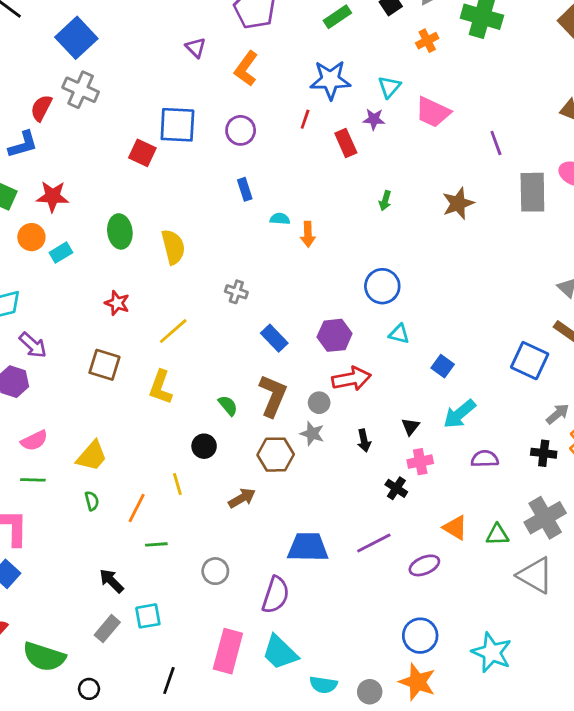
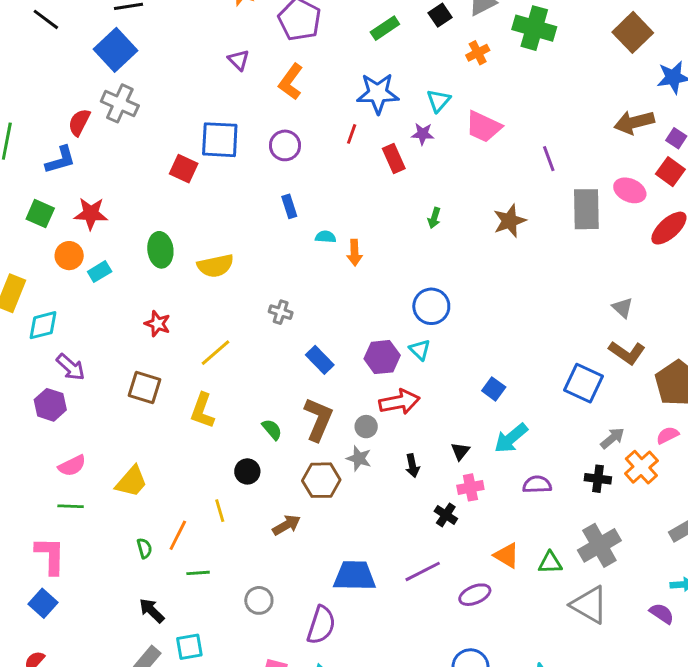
yellow semicircle: (173, 247) -> (215, 266), turned 92
cyan triangle: (399, 334) -> (420, 350), moved, turned 30
green semicircle: (92, 501) -> (144, 548), moved

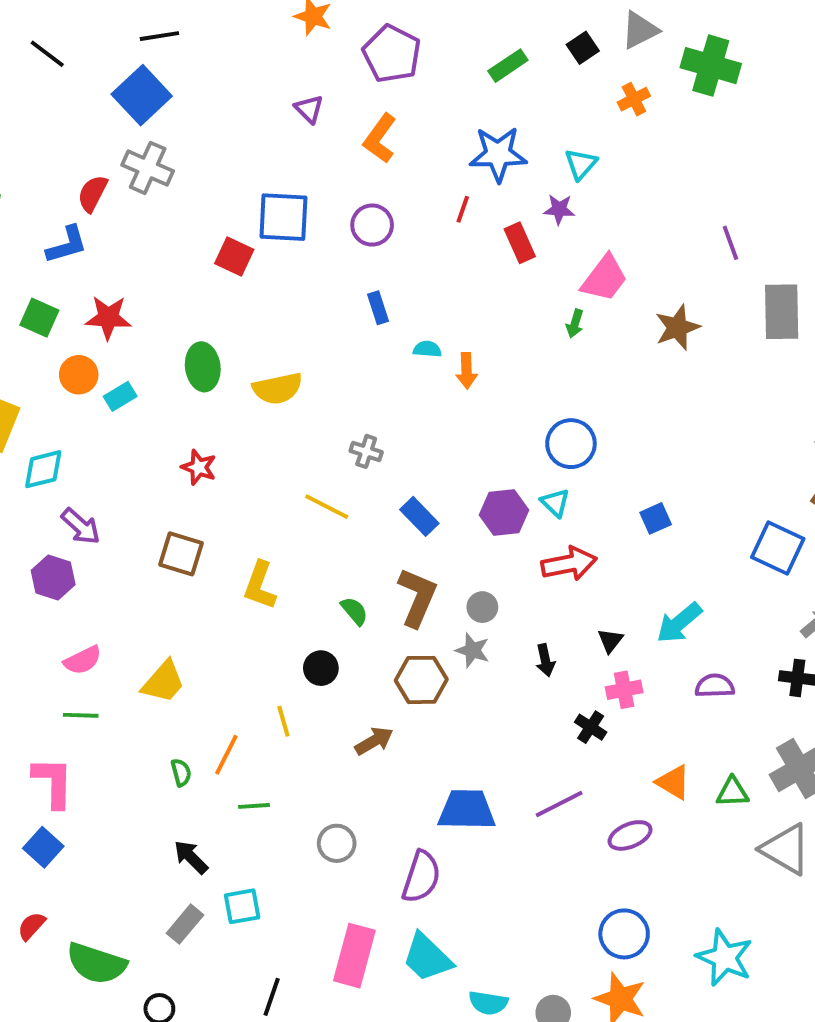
pink trapezoid: (484, 127) -> (604, 278), moved, turned -78
yellow line: (215, 353) -> (327, 507), moved, turned 68
blue square: (494, 389) -> (656, 518), moved, turned 30
red arrow: (399, 402) -> (569, 564), moved

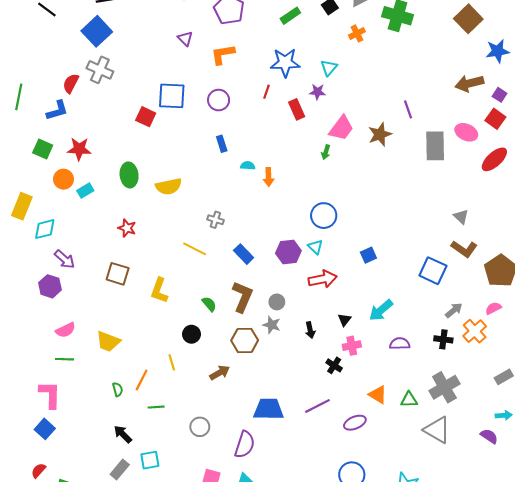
orange L-shape: (380, 138) -> (223, 54), turned 45
brown star: (677, 327) -> (380, 134), moved
yellow trapezoid: (163, 682) -> (108, 341), turned 70

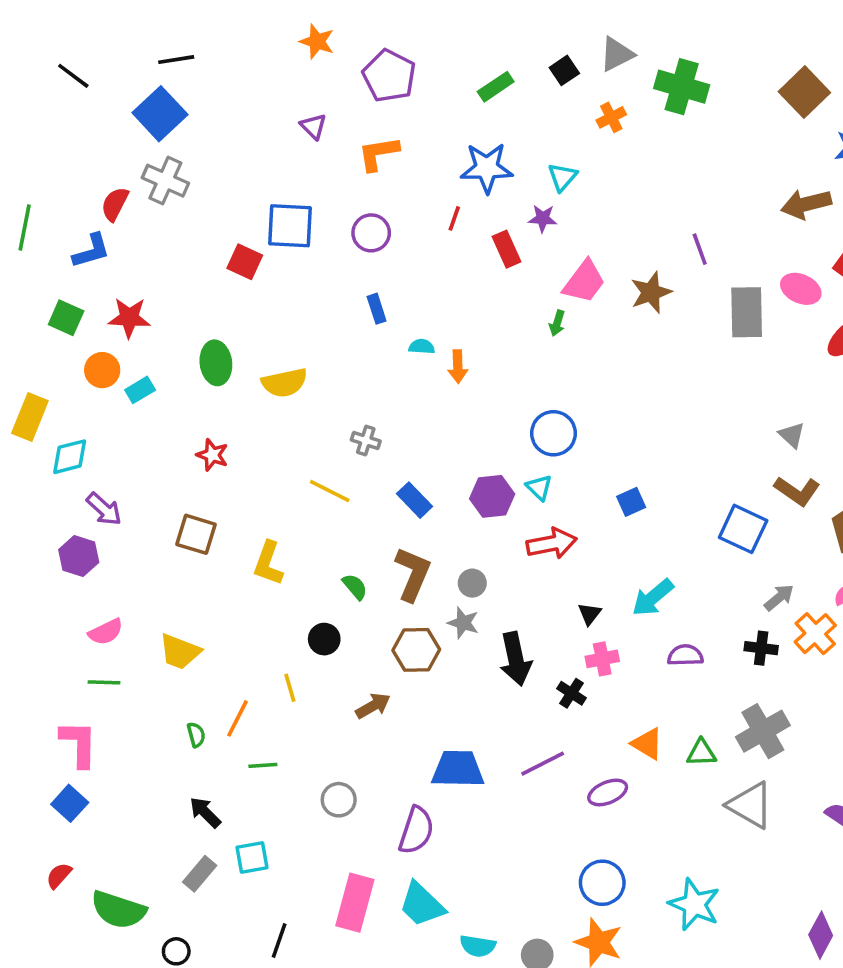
black arrow: (310, 330) -> (516, 659), moved, size x1.8

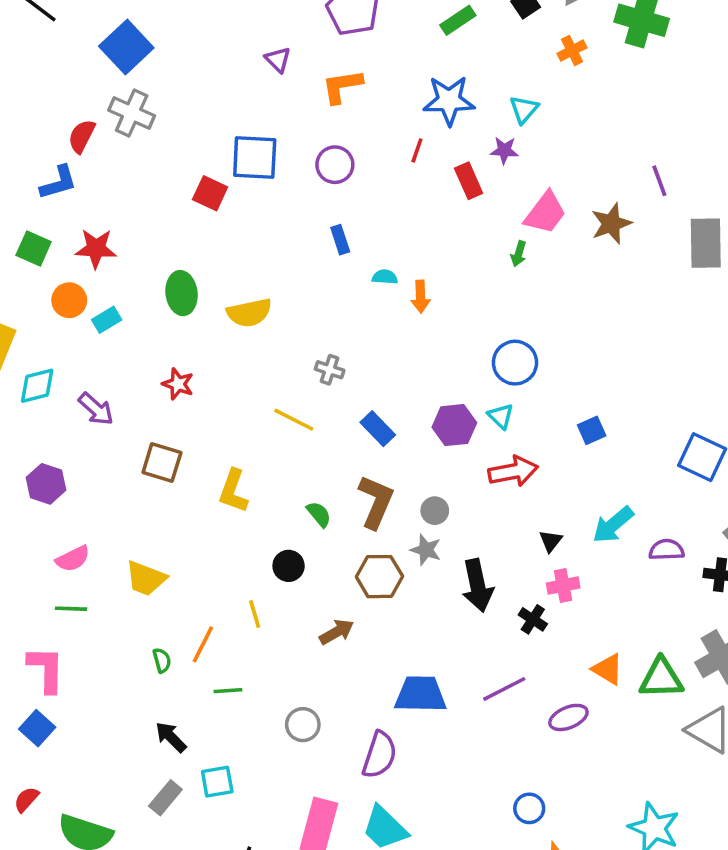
purple arrow: (104, 509) -> (96, 409), moved
purple semicircle: (685, 655) -> (667, 550), moved
green triangle: (702, 753) -> (661, 678), size x1.5
blue circle: (602, 883) -> (529, 808), moved, size x0.7

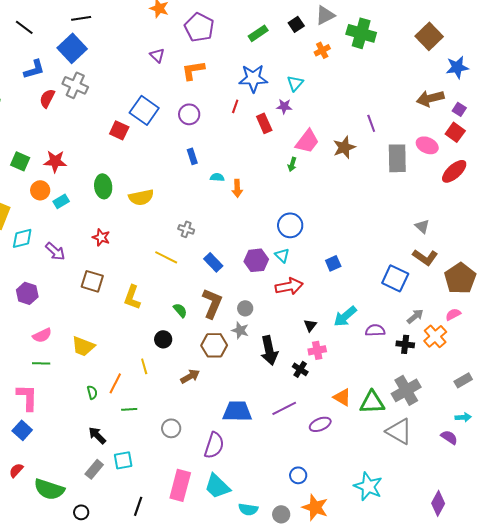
blue square: (255, 158) -> (144, 110), turned 32
blue L-shape: (59, 183) -> (34, 69), moved

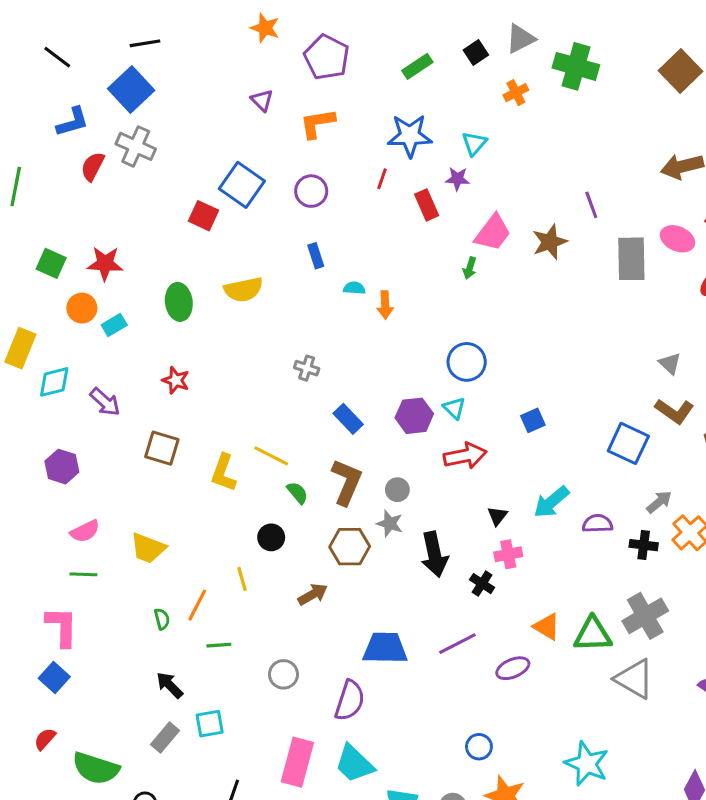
yellow semicircle: (141, 197) -> (243, 290), moved
yellow line: (166, 257) -> (271, 456), moved

